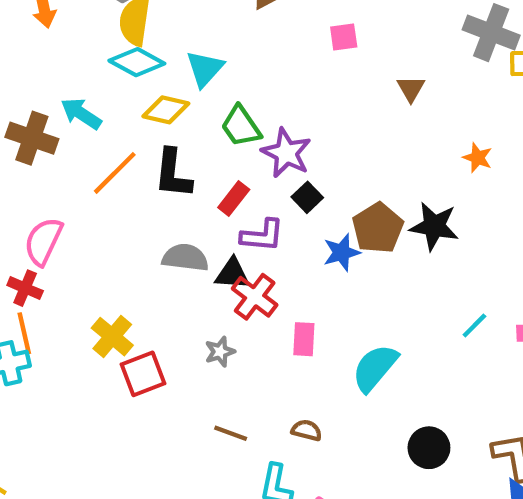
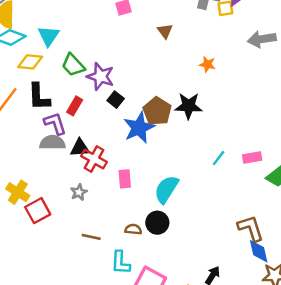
purple L-shape: (262, 235) -> (55, 123), moved, turned -105
blue star: (342, 252) -> (139, 128), size x1.5
black circle: (429, 448) -> (157, 223), moved

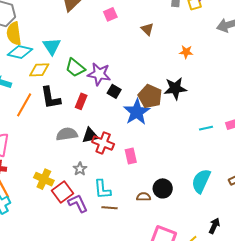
purple L-shape: (55, 123) -> (78, 203), moved
cyan line: (219, 158) -> (206, 128), turned 48
cyan semicircle: (166, 189) -> (201, 181), moved
gray star: (79, 192) -> (80, 169), moved
cyan L-shape: (121, 263) -> (102, 189), moved

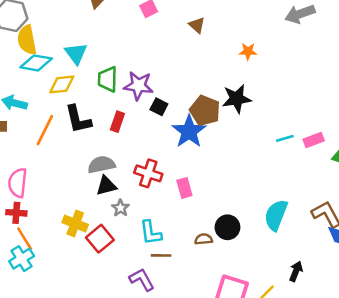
green trapezoid: (75, 68) -> (108, 79), turned 55
cyan line: (206, 128) -> (285, 138), moved
black triangle: (90, 135) -> (106, 186), moved
purple L-shape: (78, 203) -> (142, 280), moved

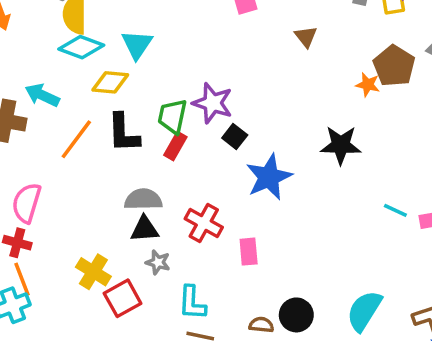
green trapezoid: (108, 79) -> (172, 116), moved
brown pentagon: (205, 111) -> (394, 66), moved
cyan line: (285, 138) -> (395, 210), turned 30
gray star: (120, 208) -> (158, 262), turned -30

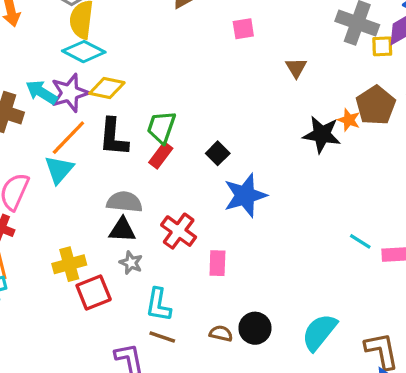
cyan triangle: (137, 44) -> (59, 170), moved
purple star: (213, 103) -> (70, 93), moved, turned 30
black star: (341, 145) -> (322, 134), moved
yellow cross: (93, 272) -> (69, 264), turned 36

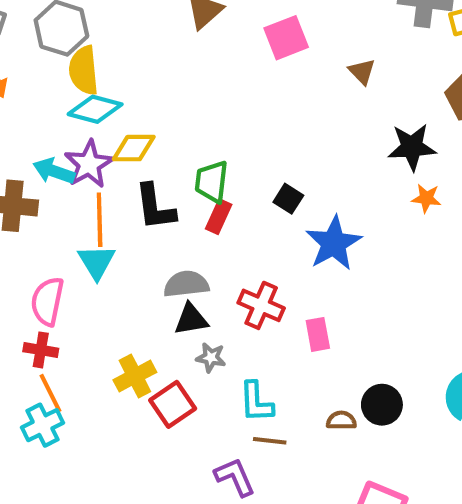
pink square: (243, 29) -> (286, 38), size x1.5
orange star: (349, 120) -> (426, 198), moved
orange line: (68, 138) -> (100, 220), turned -33

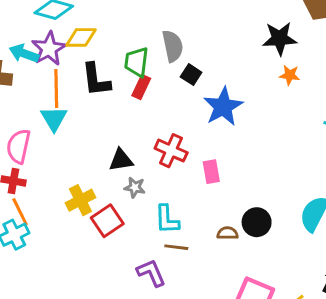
gray semicircle: (186, 284) -> (173, 46), moved, turned 84

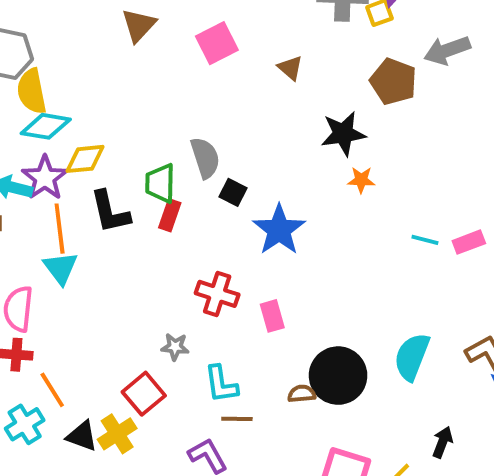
black triangle: (121, 160) -> (82, 436), moved, turned 35
yellow cross: (80, 200) -> (117, 434), moved
orange line: (20, 212) -> (52, 390), moved
black circle: (257, 222) -> (338, 376), size x1.5

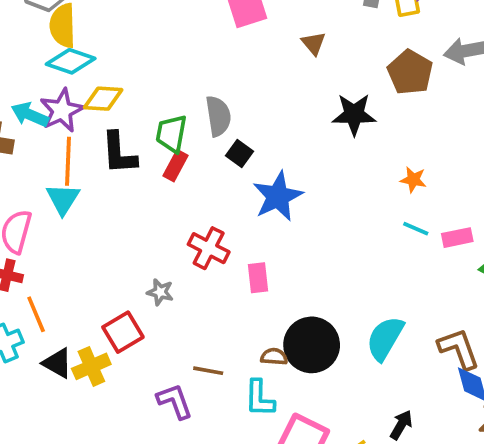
orange star: (361, 180) -> (413, 180), moved
cyan L-shape: (221, 384) -> (259, 398), moved

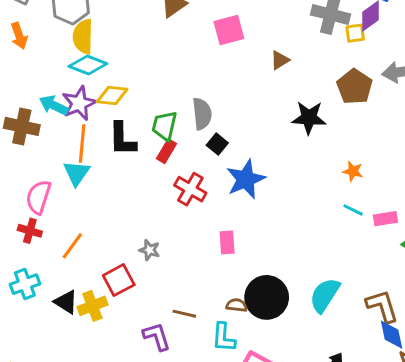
brown triangle: (314, 43) -> (280, 60), turned 36
red cross: (209, 248) -> (190, 189), moved
orange line: (36, 314) -> (72, 246), moved, turned 56

